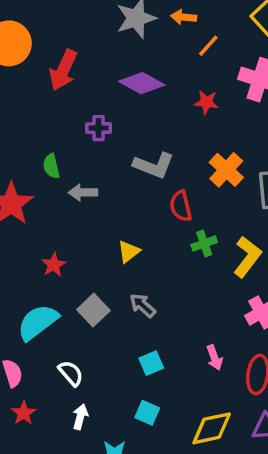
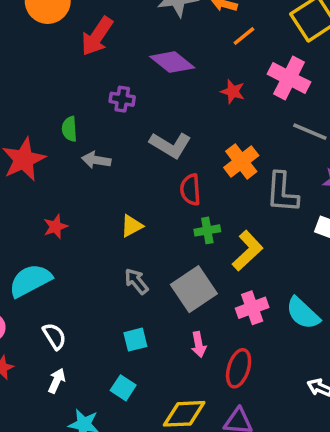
gray square: (93, 310) -> (194, 289), moved, size x1.4

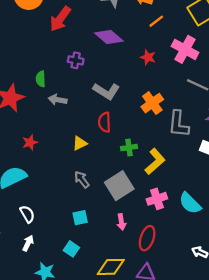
red semicircle: (190, 190) -> (105, 122), moved

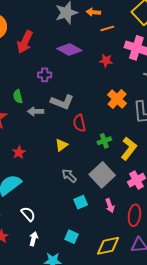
orange line: (156, 21) -> (107, 28), turned 32
gray L-shape: (106, 91) -> (62, 102), moved
cyan square: (80, 218) -> (81, 202), moved

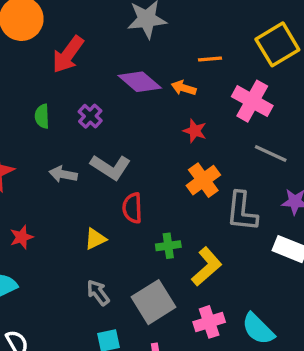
orange arrow: (93, 12) -> (184, 88), moved
red star: (106, 61) -> (195, 131), moved
purple cross: (45, 75) -> (90, 116), turned 32
green semicircle: (18, 96) -> (42, 116), moved

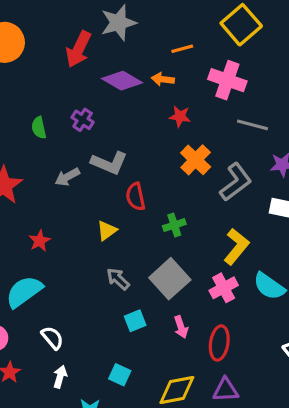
red arrow: (68, 55) -> (79, 49), moved
gray arrow: (63, 174) -> (67, 177), turned -30
gray L-shape: (242, 211) -> (236, 182), turned -123
yellow L-shape: (207, 267) -> (236, 246), moved

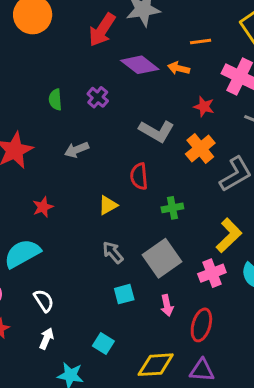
red star: (180, 116) -> (204, 107), moved
gray L-shape: (109, 163) -> (157, 131), moved

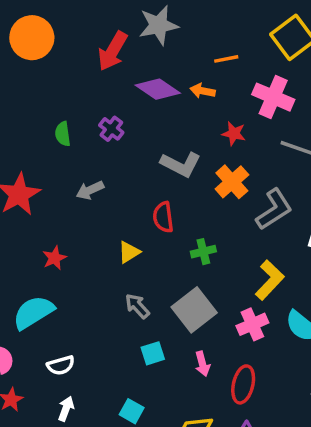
white semicircle: (44, 301) -> (61, 365), turned 110

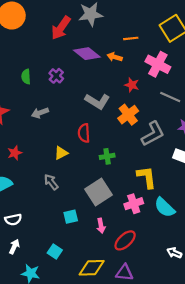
yellow L-shape: (270, 280) -> (147, 177), turned -55
gray arrow: (137, 306) -> (51, 182), moved
red ellipse: (243, 384) -> (125, 240), turned 30

